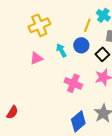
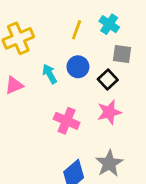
yellow line: (87, 25) -> (77, 30), moved

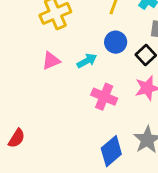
cyan arrow: (50, 74) -> (87, 61), moved, turned 90

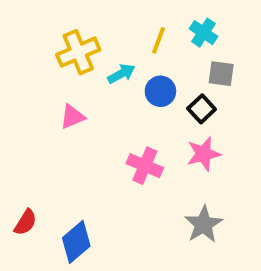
cyan arrow: (87, 61) -> (121, 74), moved
blue diamond: (111, 151) -> (76, 242), moved

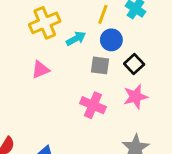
gray square: (221, 74) -> (100, 65), moved
blue circle: (160, 91) -> (111, 40), moved

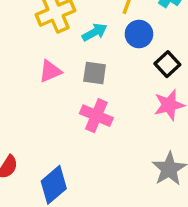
gray square: (100, 65) -> (95, 73), moved
pink cross: (93, 105) -> (96, 116), moved

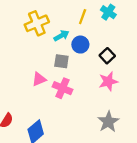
blue circle: (139, 34) -> (80, 45), moved
pink triangle: (50, 71) -> (39, 79), moved

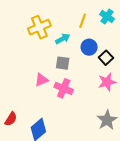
blue circle: (80, 45) -> (89, 47), moved

